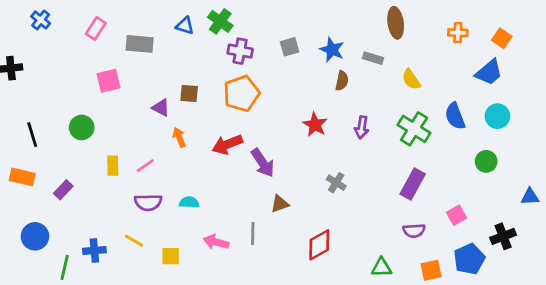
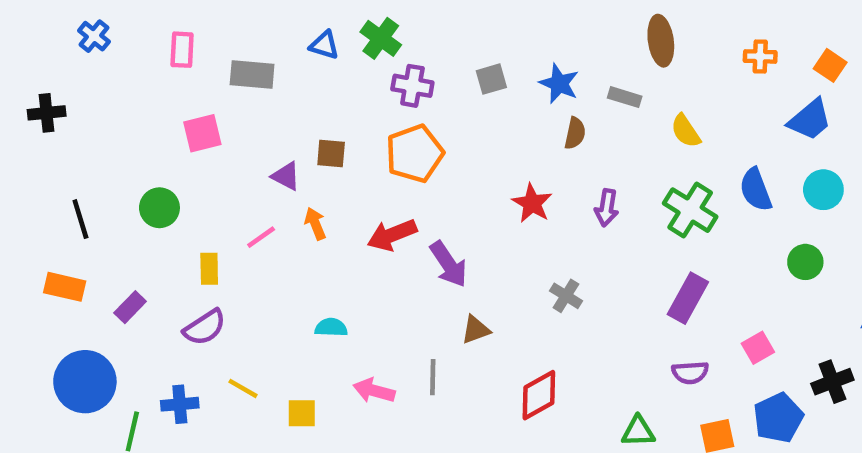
pink rectangle: (96, 28) -> (182, 50), turned -30
pink line: (145, 166) -> (261, 237), moved
purple semicircle: (148, 202) -> (205, 327), moved, turned -32
blue circle: (35, 236) -> (85, 382), size x1.4

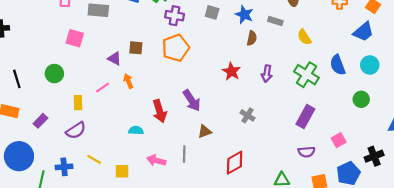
gray square: (491, 79) -> (212, 12), turned 32
pink square: (202, 133) -> (75, 38), turned 30
red arrow: (392, 235) -> (160, 111), moved, turned -85

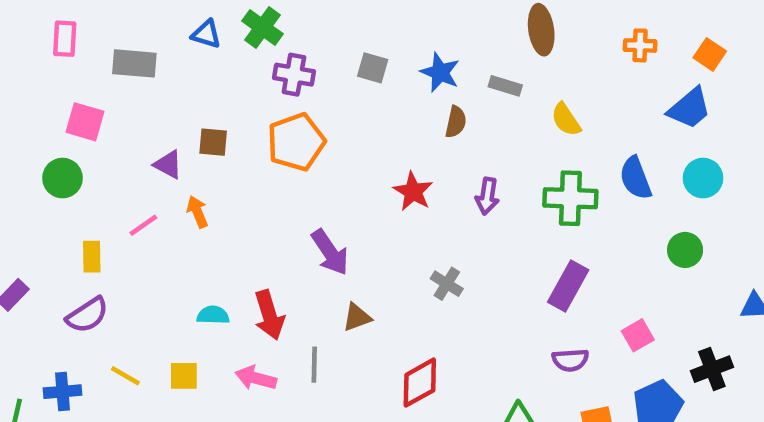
green circle: (54, 74) -> (62, 178), moved
green cross: (306, 75) -> (570, 198), turned -30
red arrow: (160, 111) -> (269, 315), moved
yellow square: (122, 171) -> (184, 376), moved

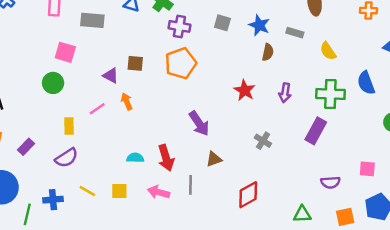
purple rectangle: (568, 286) -> (316, 131), moved
pink square: (638, 335) -> (367, 169), turned 35

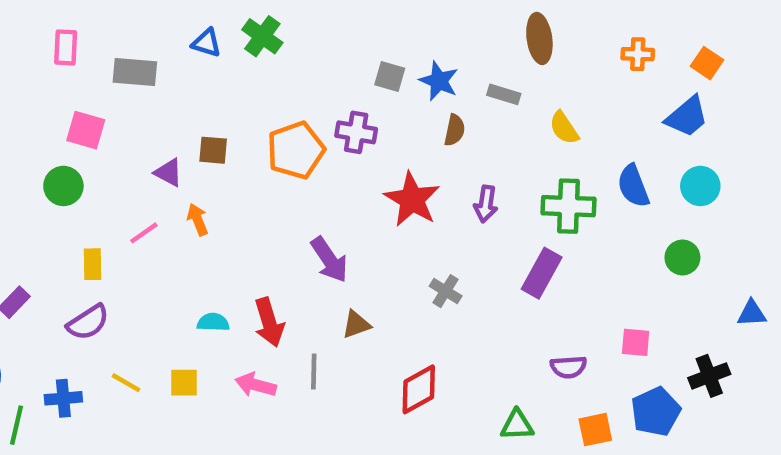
gray square: (222, 23) -> (390, 76), moved
purple cross: (179, 26) -> (356, 132), moved
red star: (245, 90) -> (412, 199), size x1.4

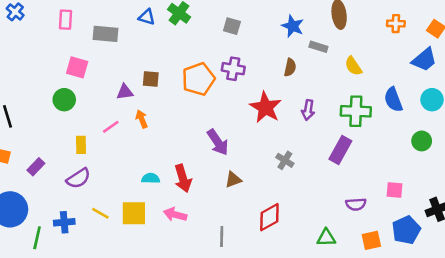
gray square: (390, 76) -> (232, 26), moved
blue star: (439, 81) -> (293, 26), moved
purple triangle: (168, 173) -> (125, 92), turned -36
gray line: (314, 371) -> (222, 236), moved
yellow square: (184, 383) -> (134, 213), size x1.5

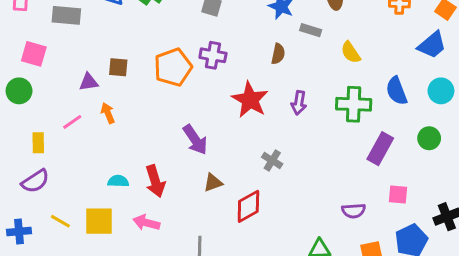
purple rectangle: (340, 150) -> (380, 149), moved
red diamond: (269, 217) -> (248, 206), moved

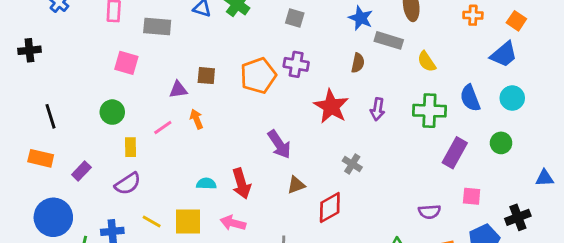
gray rectangle: (311, 30) -> (389, 40), size x1.4
green circle: (19, 91) -> (112, 112), moved

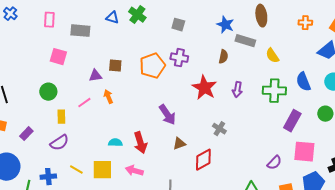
pink square: (472, 196) -> (304, 152), size x1.6
purple semicircle: (429, 212) -> (274, 163), turned -42

